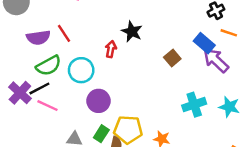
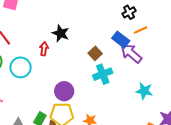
orange line: (229, 33) -> (141, 30), turned -40
purple circle: (99, 101) -> (64, 91), moved
cyan cross: (194, 105) -> (103, 74), moved

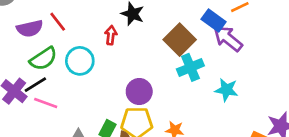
brown square: (95, 53) -> (180, 40), size x1.6
cyan star: (144, 91) -> (227, 90), moved

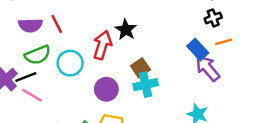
red arrow: (111, 35) -> (102, 45), size x1.6
brown square: (180, 40) -> (140, 68), moved, size x0.7
cyan cross: (190, 67) -> (146, 85), moved
purple circle: (139, 92) -> (106, 89), moved

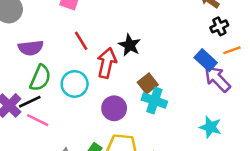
red line: (57, 24) -> (81, 41), moved
green semicircle: (38, 55) -> (40, 78), turned -40
cyan cross: (146, 85) -> (154, 101), turned 35

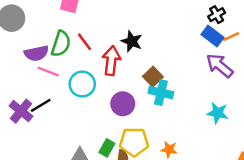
blue rectangle: (206, 60) -> (212, 36), moved
green semicircle: (40, 78) -> (61, 44), moved
pink line: (38, 120) -> (48, 72), moved

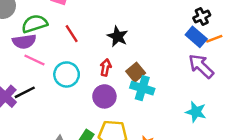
green semicircle: (61, 44) -> (35, 24), moved, turned -130
red arrow: (111, 61) -> (106, 67), moved, size x0.6

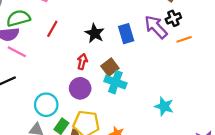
red line: (72, 34) -> (52, 29), turned 60
blue rectangle: (196, 37) -> (126, 34), moved, turned 30
purple arrow: (201, 66) -> (156, 27), moved
cyan circle: (67, 74) -> (46, 105), moved

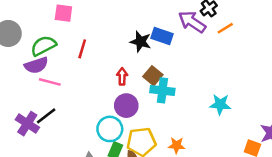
black star: (95, 33) -> (141, 42), moved
blue rectangle: (126, 34) -> (162, 36), turned -42
cyan circle: (46, 105) -> (110, 129), moved

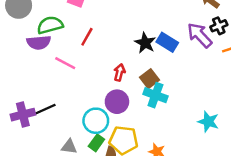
pink line: (50, 82) -> (65, 63), moved
black line: (46, 116) -> (45, 109), moved
purple cross: (27, 124) -> (23, 115), moved, turned 30

